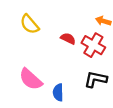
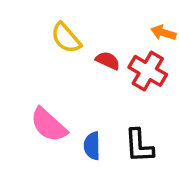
yellow semicircle: (30, 24) -> (66, 38), moved
black L-shape: (96, 79) -> (139, 146), moved, turned -105

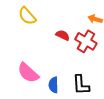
yellow semicircle: (66, 38) -> (27, 16), moved

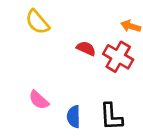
pink semicircle: (28, 73) -> (39, 100), size x0.7

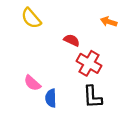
red cross: (118, 57) -> (89, 63), moved
blue semicircle: (74, 117) -> (51, 98), moved

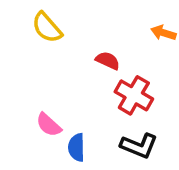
black L-shape: (92, 97) -> (139, 146), turned -65

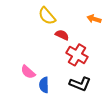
yellow semicircle: (47, 28) -> (47, 16), moved

